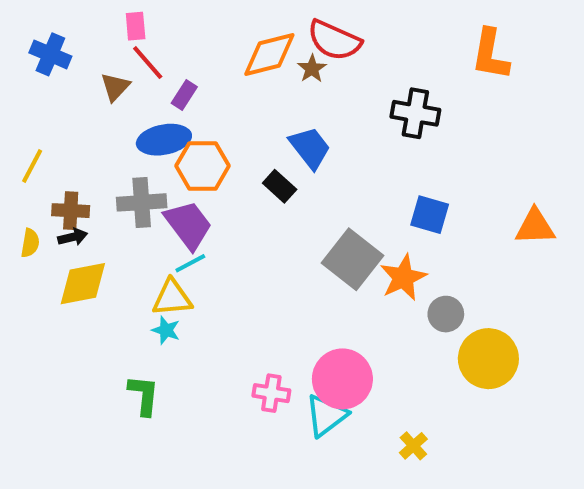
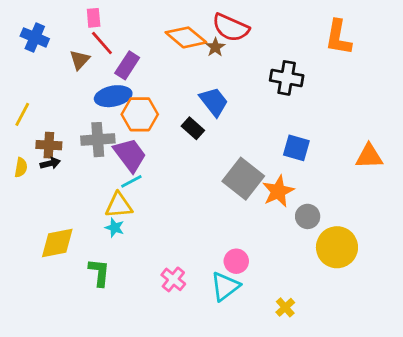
orange diamond: (269, 54) -> (186, 37), turned 54
purple rectangle: (184, 95) -> (127, 65), size x1.4
yellow diamond: (83, 284) -> (57, 243), moved
pink circle: (342, 379) -> (236, 261), size x0.6
pink cross: (271, 393) -> (173, 279), moved, turned 30

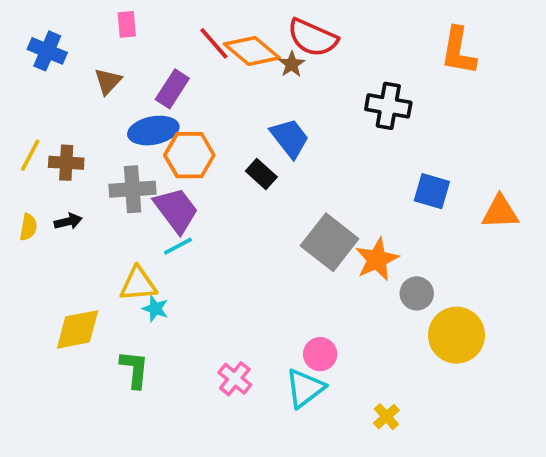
red line: (102, 43) -> (214, 43), moved
brown cross: (49, 145) -> (66, 163), moved
blue square: (296, 148) -> (432, 191), moved
yellow triangle: (119, 205) -> (138, 284), moved

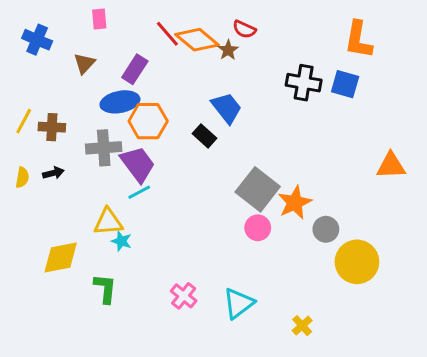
red semicircle: (313, 38) -> (244, 29), size x0.6
blue square: (432, 191) -> (345, 84), moved
pink circle: (320, 354) -> (258, 228), moved

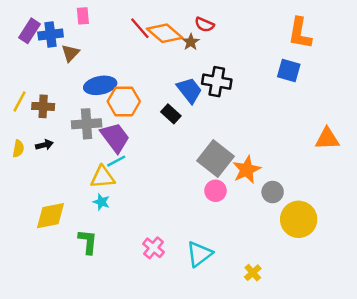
blue cross: (37, 40) -> (51, 34), moved, turned -30
purple rectangle: (135, 69) -> (29, 31), moved
black cross: (304, 83) -> (217, 82), moved
yellow triangle: (108, 222) -> (103, 177), moved

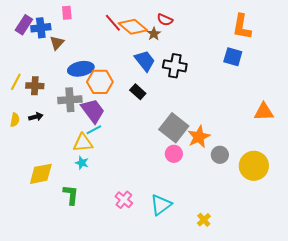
blue trapezoid: (189, 90) -> (145, 61), moved
yellow circle: (299, 219) -> (254, 166), moved

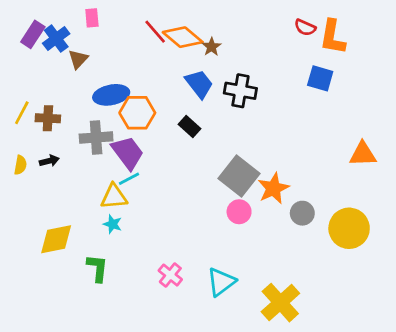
red semicircle: (165, 20) -> (305, 27), moved
blue cross: (41, 28) -> (56, 39), turned -30
yellow cross: (204, 220) -> (280, 303), size x2.0

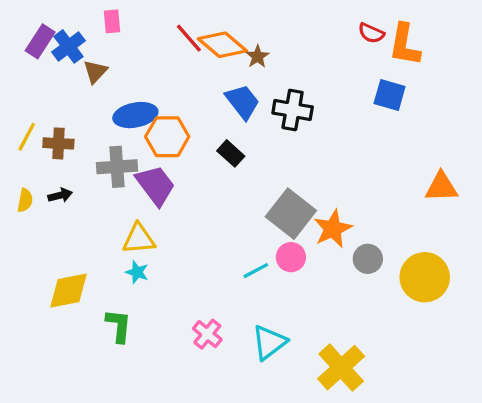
cyan line: (129, 179) -> (256, 271), moved

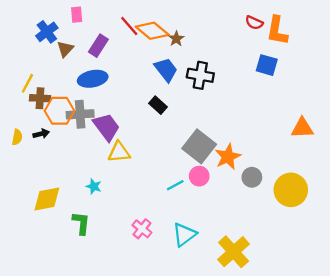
purple rectangle: (40, 41) -> (98, 46), moved
yellow line: (27, 137) -> (27, 83), moved
orange hexagon: (167, 137) -> (59, 111), moved
yellow triangle: (139, 239) -> (119, 152), moved

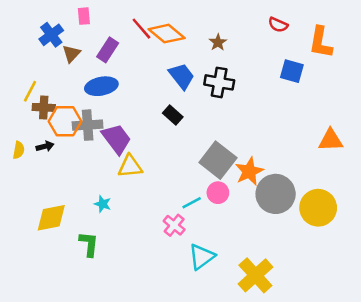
orange L-shape: (277, 31) -> (321, 42), moved
brown star: (176, 39) -> (218, 42), moved
gray circle: (252, 177) -> (276, 194), size x1.8
pink cross: (142, 229) -> (174, 225), moved

